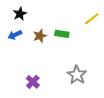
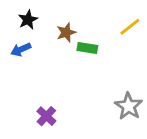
brown star: (40, 36) -> (66, 32), moved
gray star: (77, 75) -> (129, 106), moved

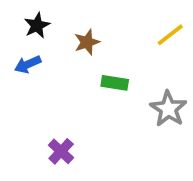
green rectangle: (87, 48) -> (115, 83), moved
gray star: (129, 106) -> (168, 109), moved

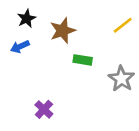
brown star: (87, 42) -> (63, 31), size x1.4

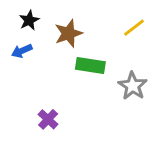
green rectangle: (83, 60) -> (90, 65), size x1.4

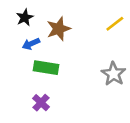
blue arrow: (22, 51) -> (31, 44), moved
green rectangle: (90, 65) -> (46, 68), moved

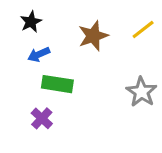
brown star: (59, 29) -> (93, 36), moved
purple cross: (41, 103) -> (42, 118), moved

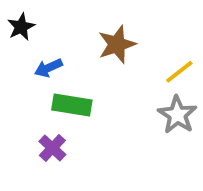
black star: (31, 22) -> (21, 27), moved
yellow line: (143, 30) -> (179, 72), moved

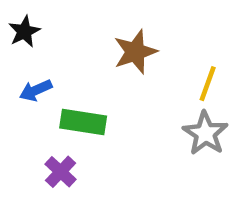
blue arrow: (48, 68) -> (36, 90), moved
yellow line: (179, 72) -> (208, 84), turned -32

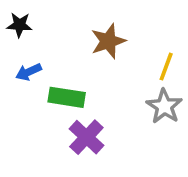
black star: (24, 31) -> (19, 25), turned 30
purple cross: (61, 172) -> (86, 137), moved, size x1.4

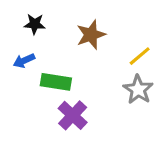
black star: (19, 25) -> (35, 24), moved
yellow line: (166, 67) -> (140, 56), turned 30

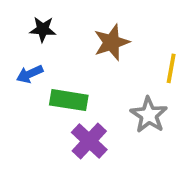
yellow line: (140, 56) -> (171, 68), turned -40
gray star: (138, 90) -> (149, 115), moved

